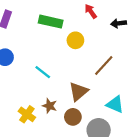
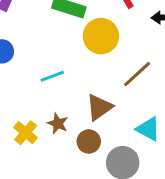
yellow circle: (75, 40) -> (101, 36), size x1.5
cyan line: (43, 72) -> (52, 76), turned -63

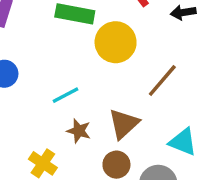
brown star: (58, 123) -> (79, 131), moved

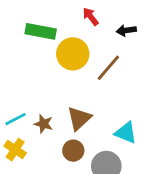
brown line: (162, 81) -> (108, 68), moved
cyan line: (66, 95) -> (16, 119), moved

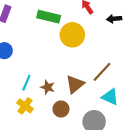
brown line: (108, 68) -> (102, 72), moved
cyan line: (16, 119) -> (26, 83), turned -42
brown circle: (73, 151) -> (61, 109), moved

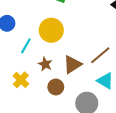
yellow circle: (72, 35) -> (51, 30), moved
cyan line: (26, 83) -> (26, 46), moved

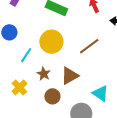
brown line: (100, 55) -> (89, 46), moved

